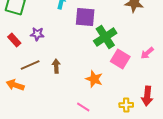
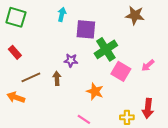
purple star: (37, 34) -> (71, 60), moved

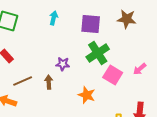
purple square: (86, 29) -> (91, 24), moved

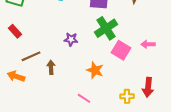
pink arrow: (140, 69) -> (148, 44), turned 40
brown arrow: (49, 82) -> (51, 67), moved

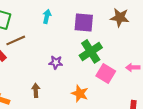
brown line: (31, 56) -> (16, 40), moved

